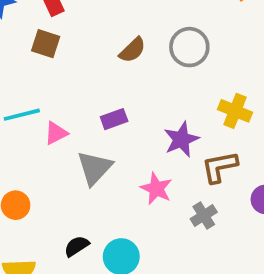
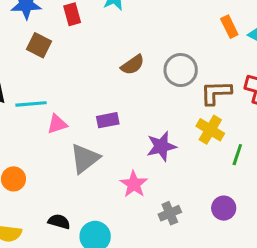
brown square: (46, 44) -> (39, 45), moved
brown L-shape: (220, 167) -> (216, 93), moved
black semicircle: (77, 246) -> (59, 222), turned 40

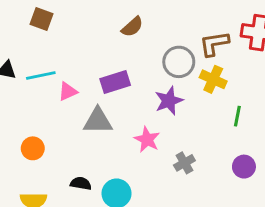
gray circle: (181, 70) -> (179, 62), moved
purple rectangle: (108, 120) -> (115, 82), size x1.4
green line: (237, 155) -> (237, 116), moved
gray triangle: (85, 158) -> (98, 121), turned 44
purple circle: (224, 208) -> (244, 167), moved

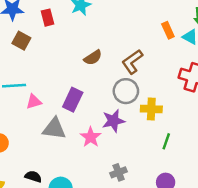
brown L-shape: (214, 44) -> (132, 62), moved, turned -35
yellow cross: (213, 79) -> (151, 109), turned -30
purple rectangle: (115, 82) -> (73, 100), turned -55
pink star: (147, 140) -> (91, 137), moved

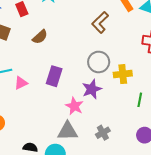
brown semicircle: (93, 58) -> (40, 37), moved
brown L-shape: (132, 62) -> (100, 22), moved
gray triangle: (54, 129) -> (67, 131), moved

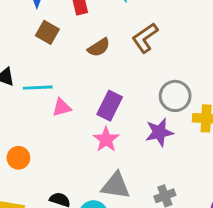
brown L-shape: (100, 22) -> (145, 38), moved
pink star: (74, 106) -> (106, 139), moved

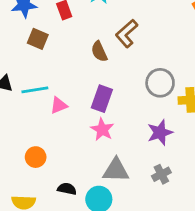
brown semicircle: (99, 47) -> (99, 51), moved, turned 105
purple star: (159, 132) -> (160, 133), moved
orange circle: (18, 158) -> (36, 157), moved

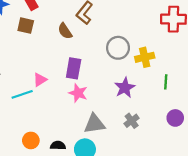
brown square: (38, 39) -> (26, 26), moved
cyan line: (35, 90) -> (22, 94), moved
orange circle: (36, 157) -> (31, 140), moved

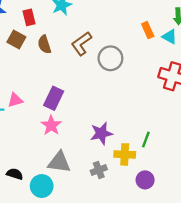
brown semicircle: (65, 31) -> (44, 44), moved
gray circle: (118, 48) -> (110, 58), moved
yellow cross: (145, 57) -> (125, 154), moved

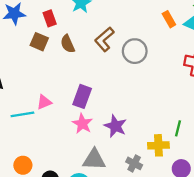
purple star: (101, 133) -> (115, 126), moved, turned -30
gray cross: (99, 170) -> (134, 163), turned -35

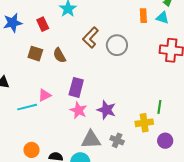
orange rectangle: (169, 19) -> (143, 16), turned 32
brown square: (39, 42) -> (35, 54), moved
brown semicircle: (68, 44) -> (59, 55), moved
gray cross: (134, 163) -> (117, 140), moved

